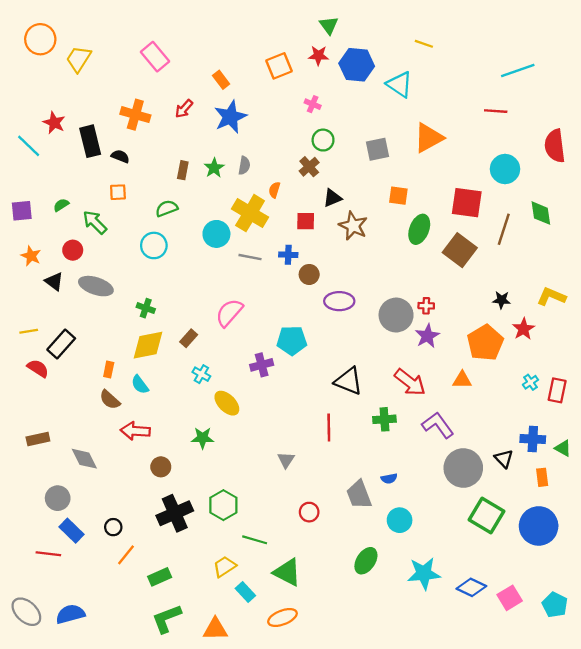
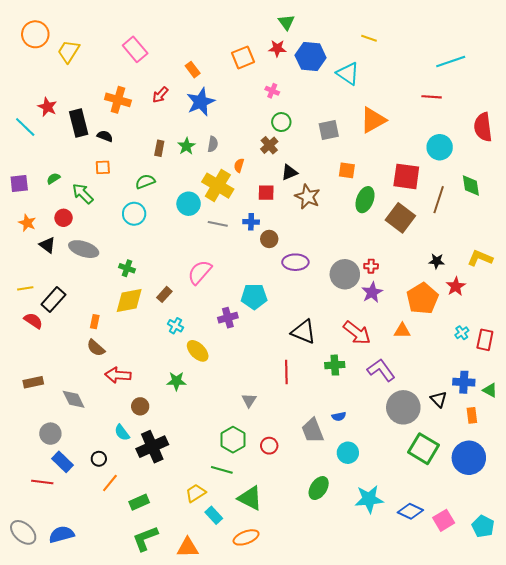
cyan semicircle: (140, 385) -> (122, 433), moved
green hexagon: (223, 505) -> (233, 440), moved

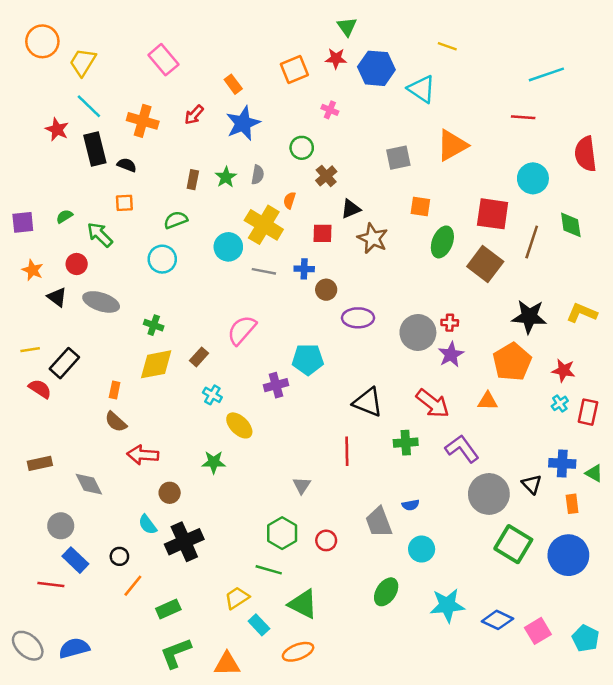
green circle: (281, 122) -> (302, 148), moved
cyan line: (25, 127) -> (89, 106), moved
black star: (437, 261) -> (529, 317), size x1.8
red star: (456, 286) -> (563, 370), moved, turned -30

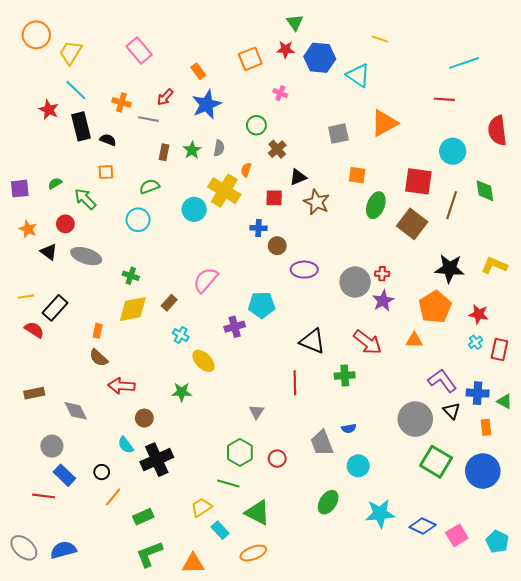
orange cross: (143, 121) -> (121, 102), size x0.7
gray line: (264, 271) -> (148, 119), moved
purple L-shape: (462, 449) -> (442, 381), moved

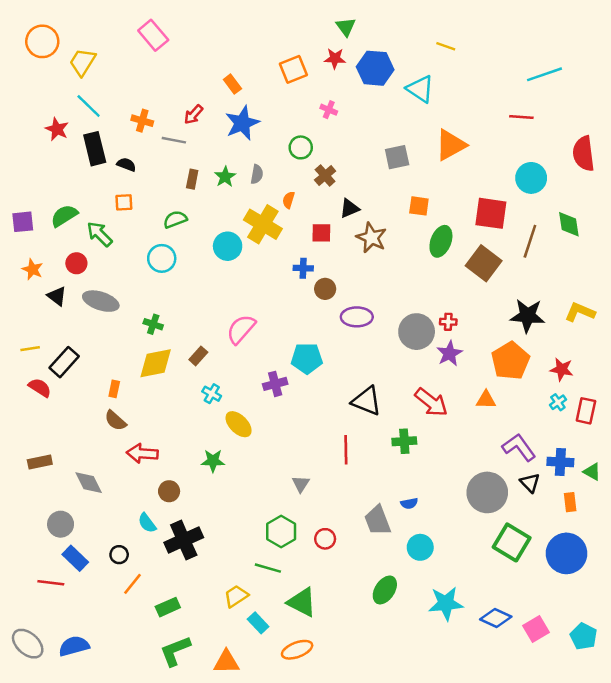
pink rectangle: (139, 50) -> (153, 35), moved
green semicircle: (55, 183) -> (64, 216), size x1.6

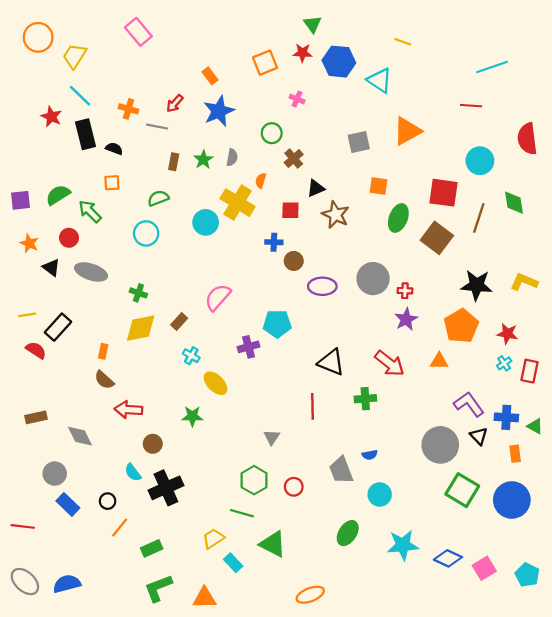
gray circle: (417, 332) -> (373, 279), moved
red line: (51, 583) -> (23, 526), moved
orange ellipse: (297, 650) -> (310, 595), moved

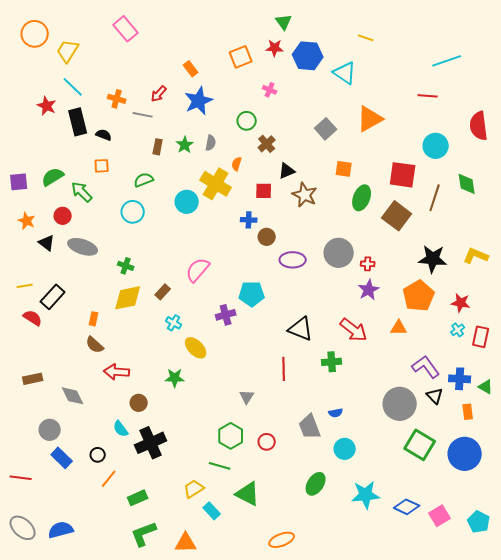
gray square: (359, 142) -> (326, 129), turned -30

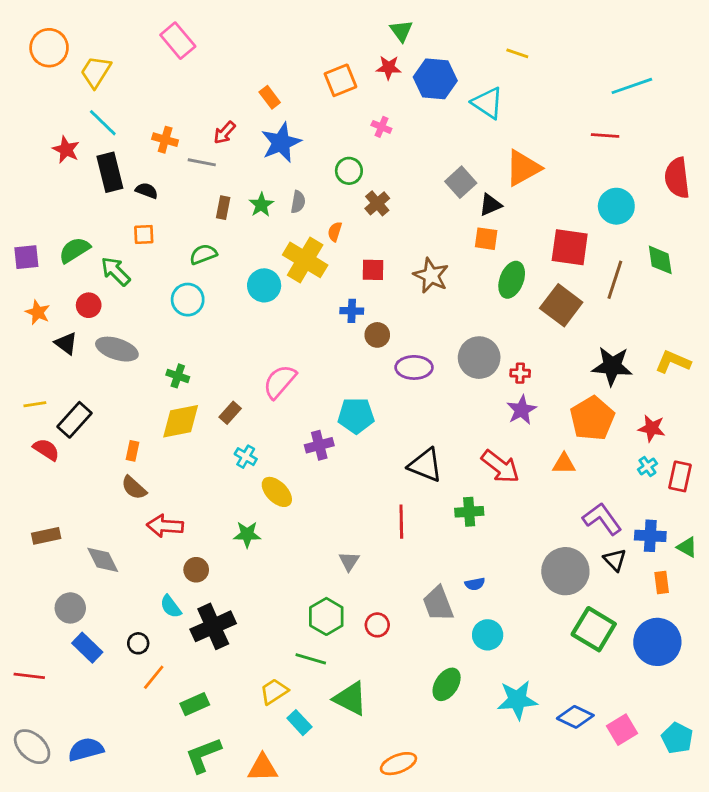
black triangle: (287, 171) -> (490, 205), moved

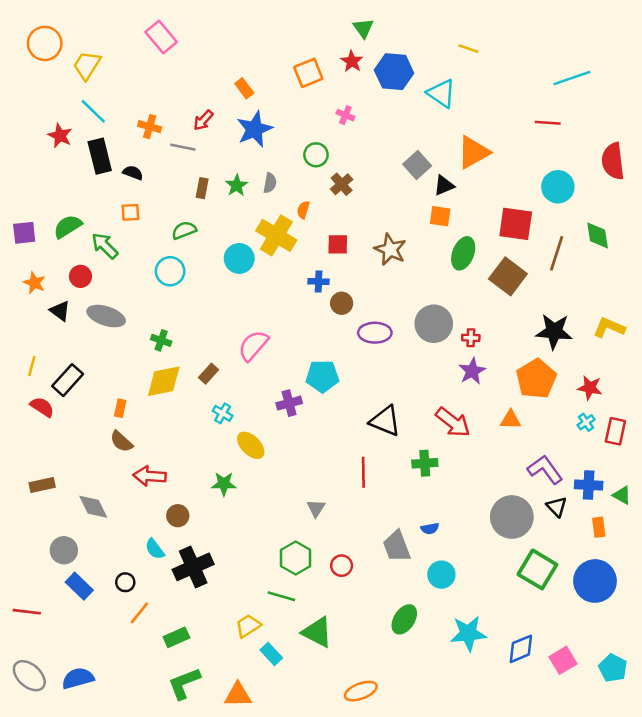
red star: (389, 68) -> (352, 61), turned 30
yellow line: (35, 404) -> (32, 366), turned -66
blue diamond: (575, 717) -> (521, 649), turned -48

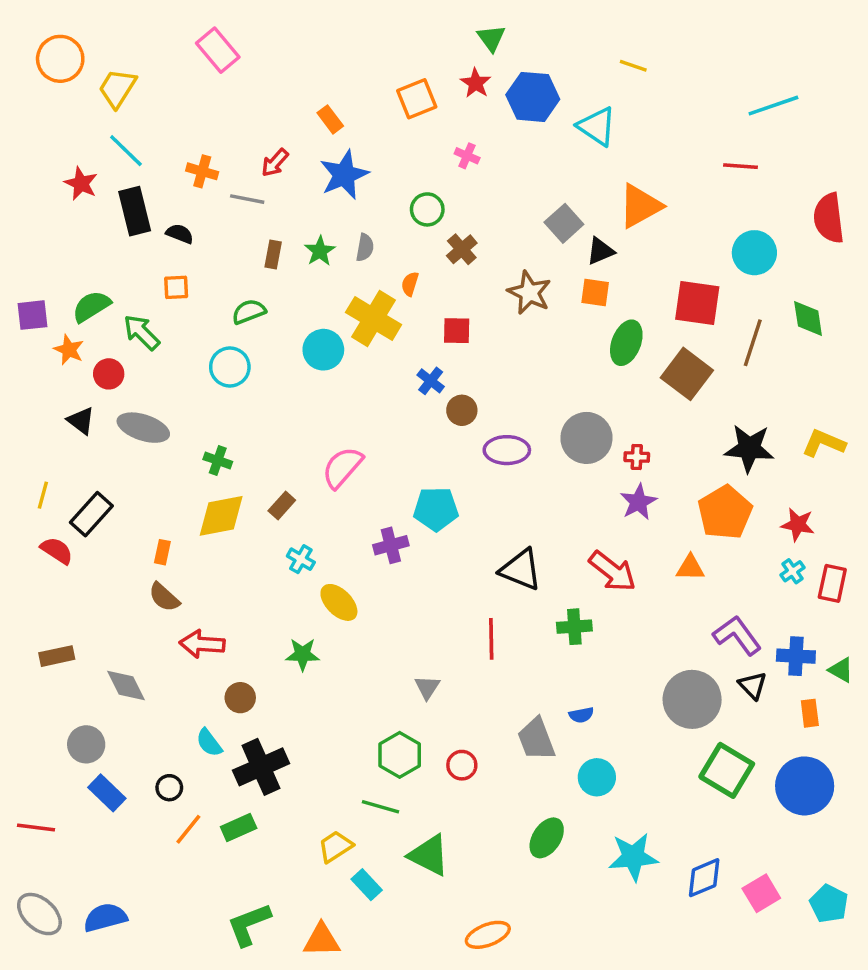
brown star: (390, 249) -> (529, 293), moved
blue cross: (319, 281) -> (431, 381), turned 36
orange star: (34, 283) -> (69, 350), moved
green rectangle: (176, 637) -> (239, 827), moved

